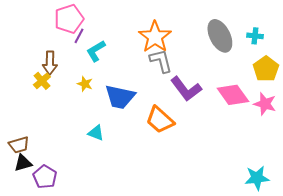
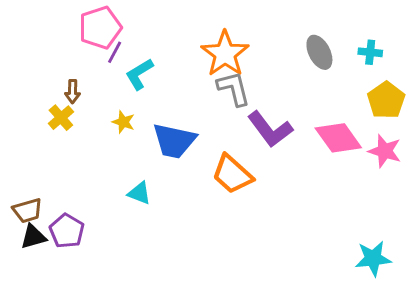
gray ellipse: (220, 36) -> (319, 52), size x0.7
brown arrow: (50, 63) -> (73, 91), size x0.7
purple pentagon: (45, 177) -> (67, 231), moved

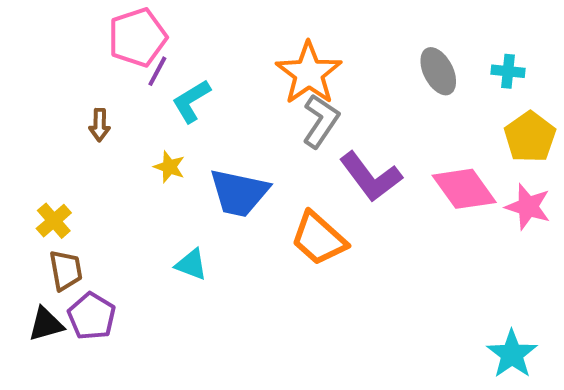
gray L-shape: (234, 89) -> (321, 121), turned 48
yellow cross: (61, 118) -> (54, 221), moved
brown trapezoid: (28, 211) -> (66, 270), moved, turned -84
cyan star: (373, 258) -> (512, 354), turned -30

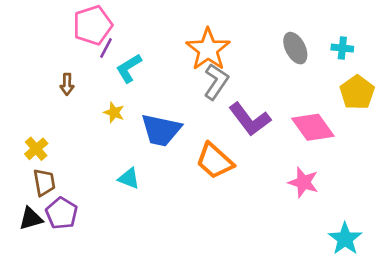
pink star: (528, 207) -> (303, 182), moved

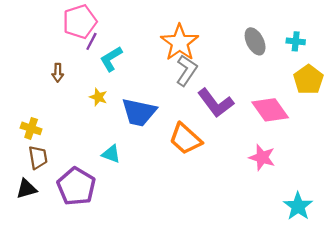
yellow cross: (36, 149) -> (31, 128), turned -30
purple pentagon: (62, 213) -> (76, 186), moved, size x1.4

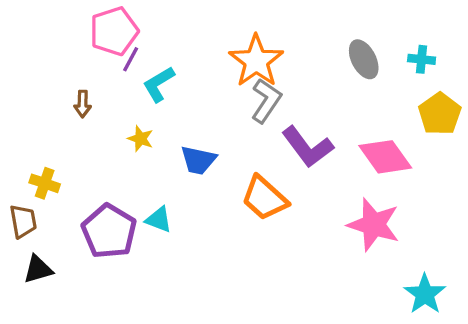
blue trapezoid: (139, 112) -> (198, 160), size x0.7
brown trapezoid: (38, 157) -> (23, 221), moved
pink star: (262, 157) -> (374, 225), size x1.4
purple pentagon: (76, 186) -> (109, 231), moved

